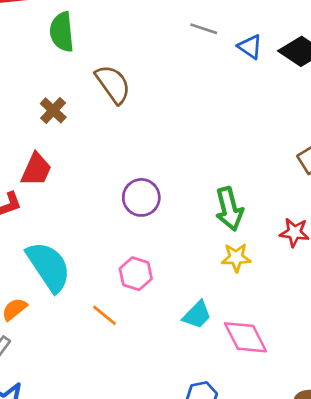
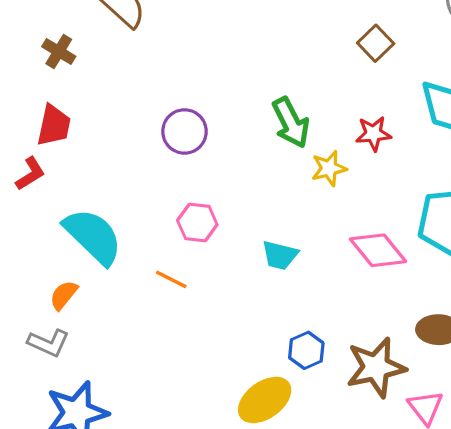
yellow star: (236, 258) -> (329, 168), moved
cyan trapezoid: (197, 315) -> (280, 255), turned 72
pink diamond: (246, 337) -> (378, 250), moved

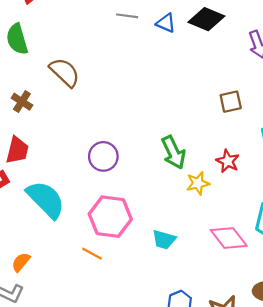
brown square: (376, 43) -> (231, 102), turned 30
red star: (373, 134) -> (228, 161), turned 30
pink hexagon: (197, 222) -> (110, 217), size x1.6
cyan semicircle: (93, 236) -> (46, 200), moved

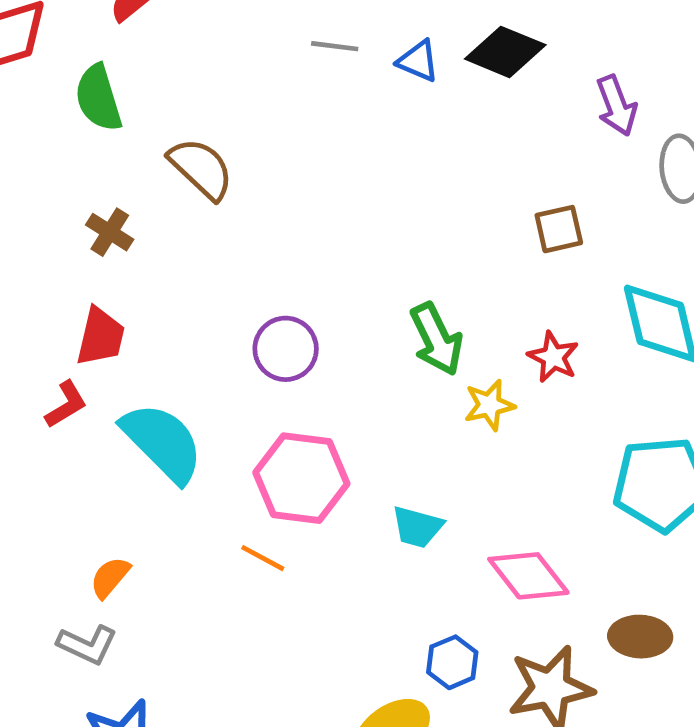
pink diamond: (229, 238) -> (528, 576), moved

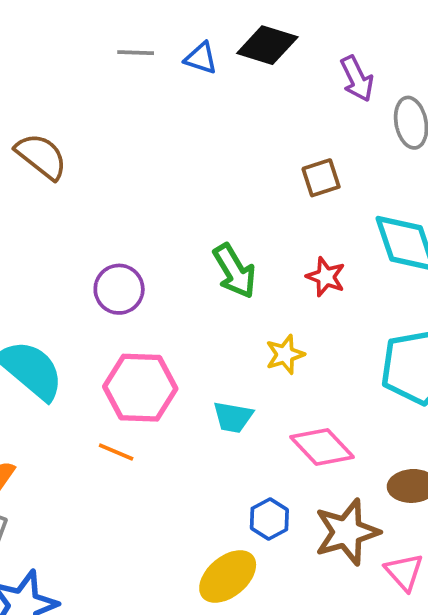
yellow star: (489, 405) -> (285, 354), moved

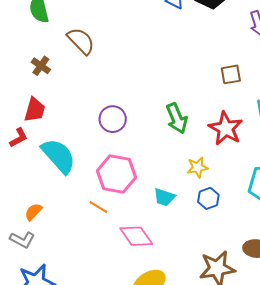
red star: (326, 277) -> (226, 128), size x1.6
pink diamond: (322, 447) -> (136, 236), moved
blue hexagon: (269, 519) -> (208, 198), moved

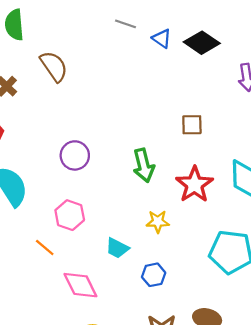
brown square: (231, 74) -> (192, 125), moved
pink hexagon: (116, 174) -> (70, 215), size x0.7
blue hexagon: (208, 198) -> (154, 275), moved

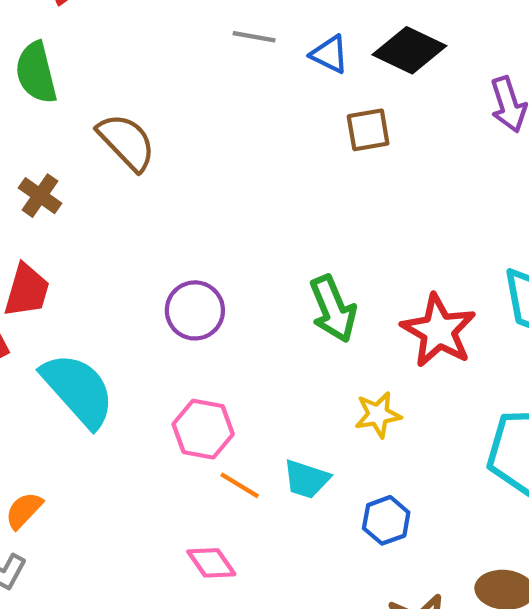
brown square: (192, 125) -> (368, 130), moved
orange line: (45, 247) -> (240, 485), moved
pink diamond: (80, 285) -> (211, 563), moved, size x0.7

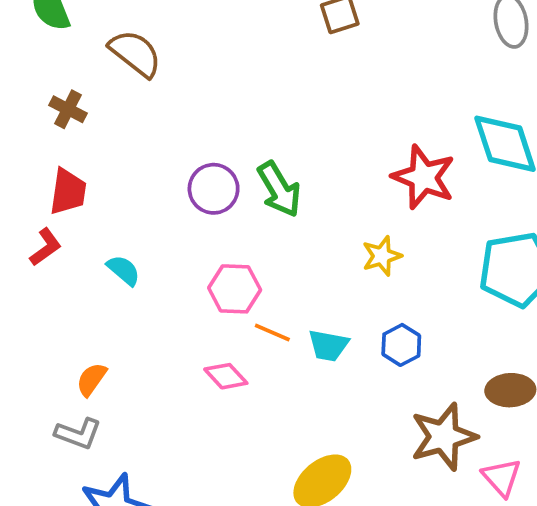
green arrow: (333, 309) -> (279, 189), moved
cyan semicircle: (78, 390) -> (123, 270), size x0.5
cyan trapezoid: (306, 479) -> (328, 345), moved
pink diamond: (211, 563) -> (226, 376), moved

